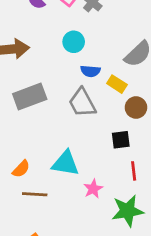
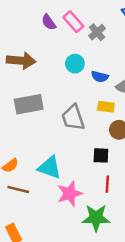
blue semicircle: (90, 71) -> (100, 77), moved
yellow rectangle: (117, 84) -> (106, 107), turned -35
pink star: (93, 189) -> (70, 194), size x1.5

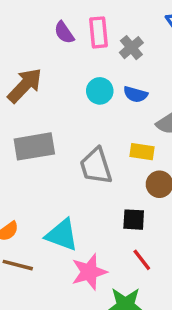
pink rectangle: (73, 22) -> (99, 32), turned 35
brown arrow: (21, 61) -> (25, 85), turned -52
blue semicircle: (100, 77) -> (135, 94), moved
red line: (107, 184) -> (142, 260), turned -42

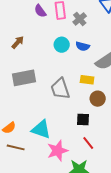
brown arrow: (25, 85) -> (18, 42), size x0.6

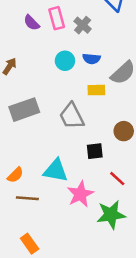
yellow rectangle: (87, 80) -> (96, 90), moved
brown circle: (98, 99) -> (124, 131), moved
black square: (83, 120) -> (95, 151), moved

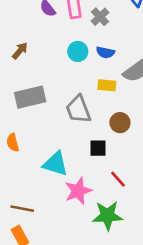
brown circle: (124, 131) -> (120, 123), moved
orange semicircle: (15, 175) -> (13, 143), moved, turned 114
brown line: (27, 198) -> (22, 209), moved

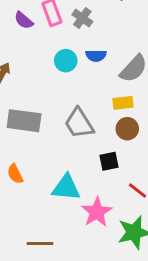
yellow rectangle: (107, 85) -> (123, 103), moved
gray rectangle: (30, 97) -> (24, 121), turned 32

